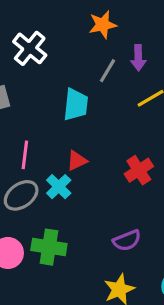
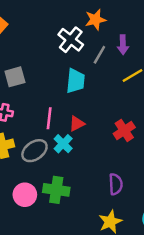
white cross: (30, 48) -> (71, 40), moved
pink line: (25, 155) -> (49, 118), moved
purple semicircle: (127, 240) -> (116, 184), turned -70

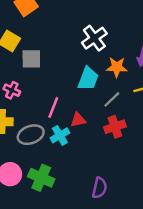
orange star: (95, 20) -> (117, 67), moved
gray line: (99, 55) -> (112, 99), moved
red cross: (124, 130) -> (115, 127), moved

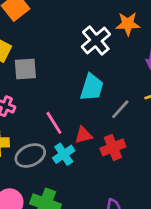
orange star: (117, 67) -> (128, 24), moved
pink line: (53, 108) -> (54, 123), turned -50
red cross: (115, 127) -> (113, 147), moved

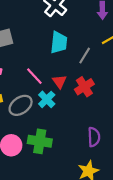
red triangle: (83, 135) -> (59, 81), turned -40

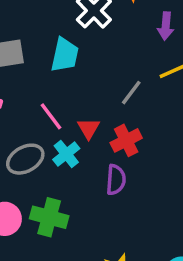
cyan trapezoid: (59, 43) -> (65, 55), moved
purple semicircle: (94, 137) -> (116, 180), moved

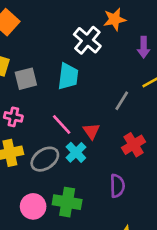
red cross: (126, 140) -> (134, 145), moved
purple semicircle: (116, 180) -> (117, 186), moved

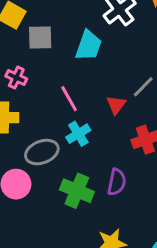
red triangle: (91, 131) -> (116, 105), moved
gray ellipse: (45, 159) -> (42, 152), moved
green cross: (67, 202) -> (77, 191), moved

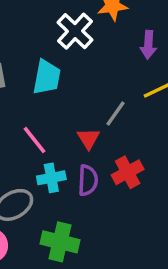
cyan cross: (78, 134) -> (51, 178), turned 30
purple semicircle: (117, 182) -> (88, 180), moved

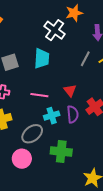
gray line: (116, 113) -> (85, 59), moved
pink line: (35, 140) -> (39, 95), turned -36

